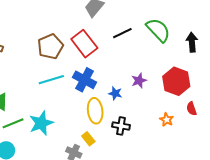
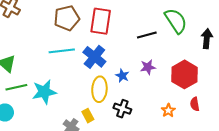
black line: (122, 33) -> (147, 35), moved
red rectangle: (84, 44) -> (101, 21), turned 36

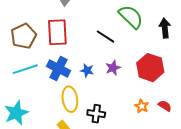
black line: (147, 35) -> (105, 37), turned 60
blue star: (122, 76) -> (87, 70), moved
red semicircle: (195, 104) -> (165, 106), moved, turned 144

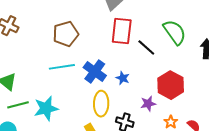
red rectangle: (57, 32) -> (122, 31), moved
purple star: (113, 68) -> (148, 104), moved
red hexagon: (150, 68) -> (171, 85), moved

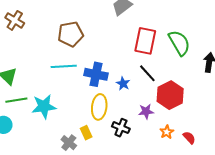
red rectangle: (122, 31) -> (145, 41), moved
black line: (146, 48) -> (147, 73), moved
blue cross: (95, 71) -> (96, 74), turned -30

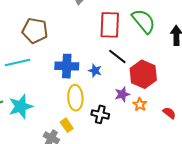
brown pentagon: (71, 34) -> (35, 31), turned 30
cyan line: (64, 66) -> (18, 63), moved
orange star: (167, 132) -> (140, 104), moved

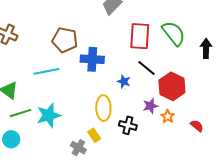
blue cross: (67, 66) -> (92, 59), moved

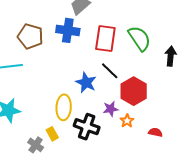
blue cross: (92, 59) -> (68, 30), moved
blue star: (124, 82) -> (86, 83), size x1.5
black cross: (128, 125) -> (87, 127), size x1.4
red semicircle: (197, 126) -> (155, 132), turned -32

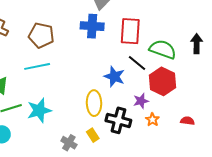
brown pentagon: (30, 36) -> (41, 35), moved
green semicircle: (139, 38) -> (163, 49), moved, turned -32
orange star: (127, 121) -> (152, 120), moved
yellow rectangle: (52, 134) -> (93, 135), moved

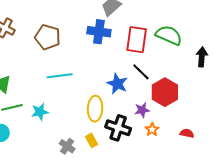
green semicircle: (163, 49) -> (169, 35), moved
cyan line: (37, 66) -> (60, 76), moved
cyan star: (39, 110) -> (40, 112), size x0.7

